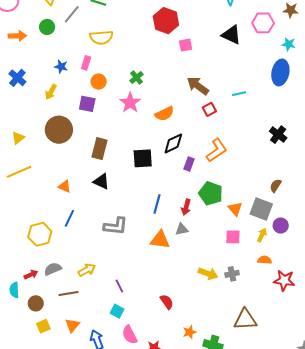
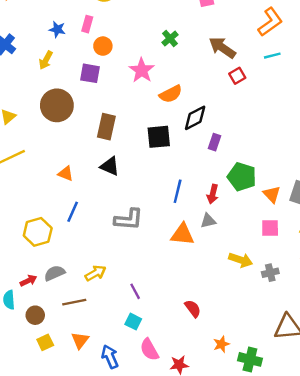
green cross: (136, 77) -> (170, 39), moved
orange semicircle: (164, 114) -> (171, 94), moved
orange L-shape: (217, 150) -> (270, 22), moved
yellow arrow: (208, 274) -> (241, 260), moved

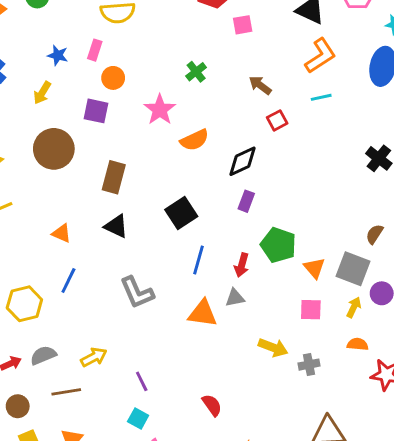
brown arrow: (222, 48) -> (260, 85), size x0.7
black diamond: (195, 118) -> (242, 161), moved
black square: (159, 137) -> (181, 213), moved, turned -30
gray L-shape: (129, 219) -> (137, 292), turned 60

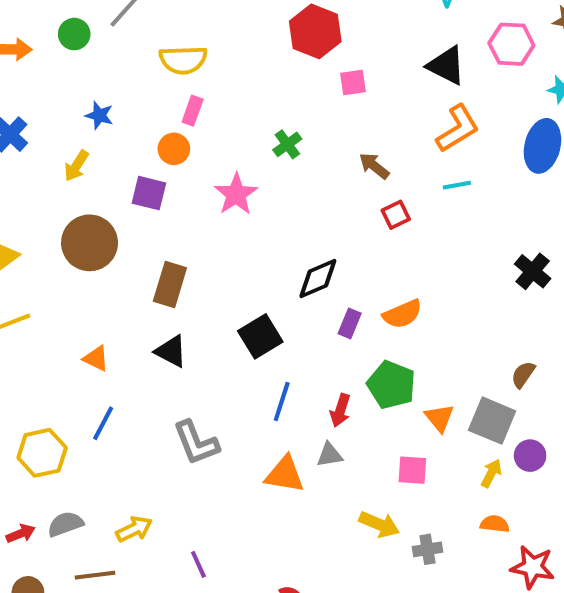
pink rectangle: (95, 50) -> (193, 111), moved
orange semicircle: (195, 140) -> (402, 314), moved
black diamond: (242, 161) -> (318, 278), moved
pink square: (311, 310) -> (412, 470), moved

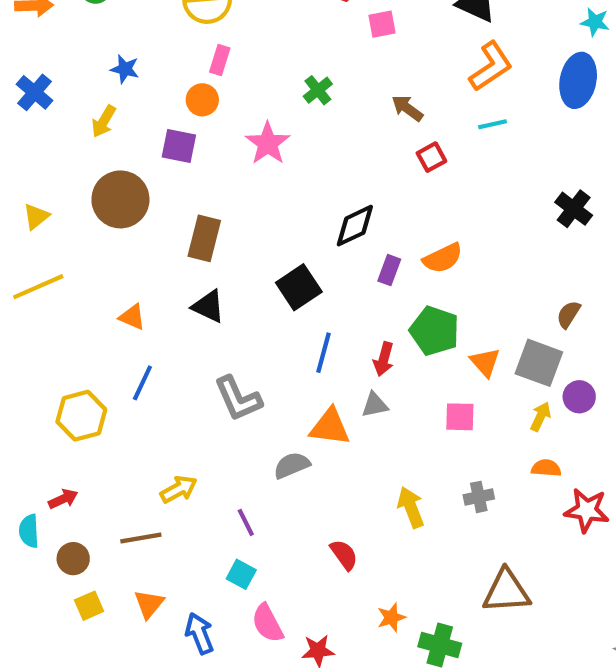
gray semicircle: (65, 524) -> (292, 465), moved
yellow arrow: (379, 524) -> (411, 507), moved, turned -132

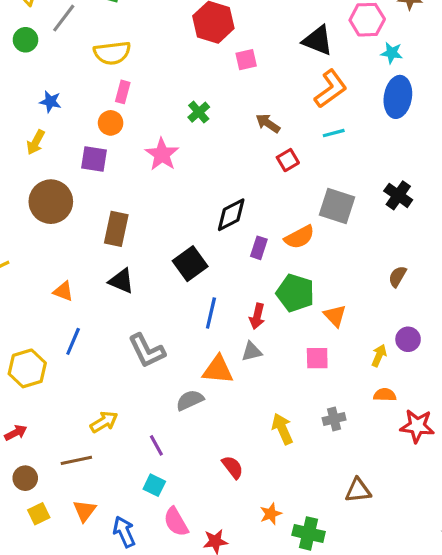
cyan star: (595, 22) -> (392, 53), moved
gray square: (539, 363) -> (337, 206), moved
brown triangle: (506, 591) -> (358, 490), size x0.7

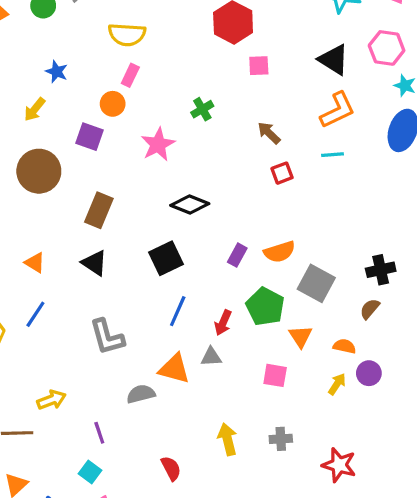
black cross: (398, 195) -> (381, 270), moved, turned 32
gray square: (337, 206) -> (316, 283), moved
black diamond: (231, 215) -> (190, 204), moved, turned 39
orange semicircle: (385, 395) -> (345, 346), moved
red star: (417, 426) -> (339, 465), moved

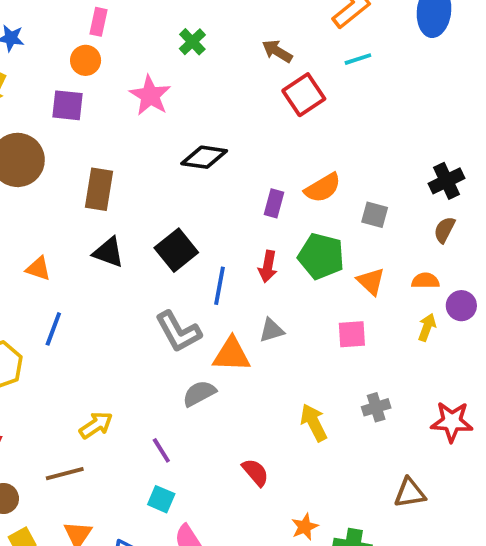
red square: (282, 173) -> (304, 95), size x1.5
black square: (166, 258) -> (176, 250), moved
gray square: (316, 283) -> (375, 215), size x0.6
red arrow: (223, 323) -> (268, 266), moved
gray L-shape: (107, 337) -> (178, 332), moved

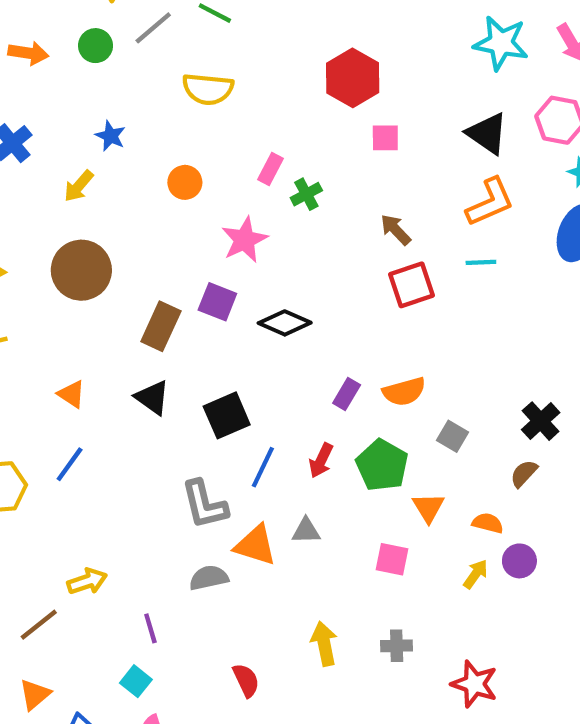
pink rectangle: (98, 22) -> (271, 169), moved
purple square: (68, 105) -> (217, 302), moved
black cross: (446, 181) -> (541, 421), turned -32
brown line: (65, 474) -> (39, 625), turned -39

